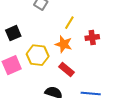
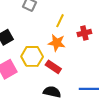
red rectangle: (67, 70) -> (53, 67), moved

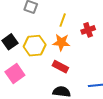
yellow hexagon: (32, 56) -> (35, 46), moved

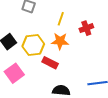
red rectangle: (60, 67) -> (50, 63), moved

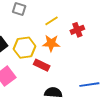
yellow line: (61, 19) -> (52, 21), turned 40

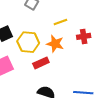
red rectangle: (42, 65) -> (41, 63), turned -63

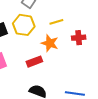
yellow hexagon: (28, 42) -> (24, 25), moved

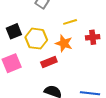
yellow hexagon: (24, 25) -> (36, 39), moved

